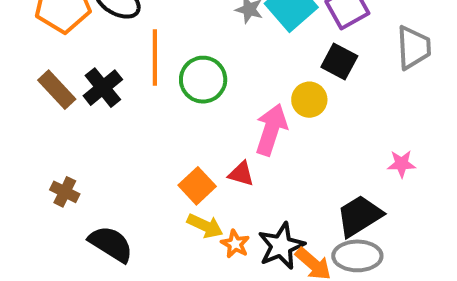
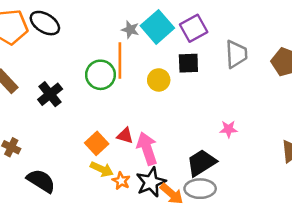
orange line: (155, 58) -> (120, 61), moved
black square: (339, 62) -> (188, 63), turned -30
black cross: (103, 88) -> (50, 94), moved
yellow circle: (309, 100) -> (159, 80), moved
pink arrow: (271, 130) -> (147, 149), moved, turned -36

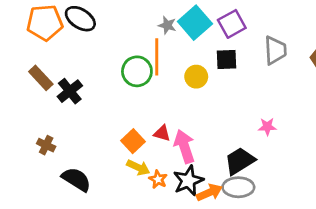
black cross: (50, 94) -> (70, 91), moved
orange arrow: (172, 194) -> (209, 193), turned -65

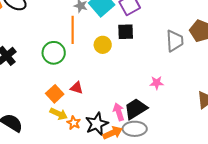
gray trapezoid: (275, 50) -> (175, 41), moved
green circle: (137, 71) -> (54, 53), moved
pink arrow: (184, 146) -> (119, 112), moved, size x0.7

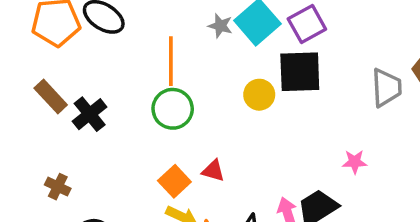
orange line: (73, 30) -> (171, 61), moved
black square: (126, 32) -> (300, 72), size x1.5

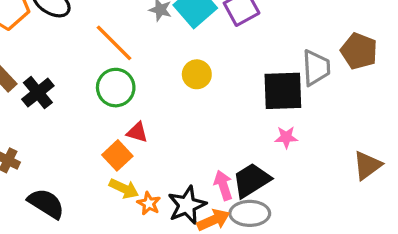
orange line: (171, 61) -> (114, 43), turned -45
black square: (300, 72) -> (283, 91), moved
red triangle: (213, 171) -> (137, 132), moved

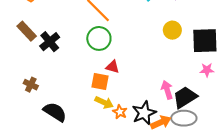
yellow circle: (197, 74) -> (172, 30), moved
orange square: (117, 155) -> (100, 81), turned -36
pink arrow: (223, 185) -> (167, 90), moved

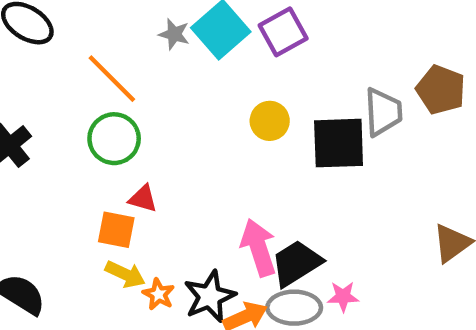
pink star: (207, 70) -> (343, 296), moved
pink arrow: (167, 90) -> (259, 248), size x1.4

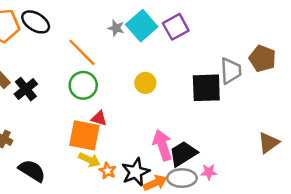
yellow circle: (270, 121) -> (145, 83), moved
orange square: (116, 230) -> (84, 135), size x1.5

